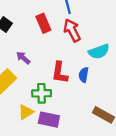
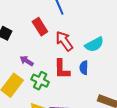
red arrow: (72, 30) -> (64, 41), moved
green cross: (42, 93) -> (40, 81), moved, turned 36

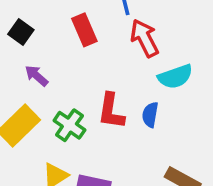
red arrow: (64, 41) -> (144, 38), moved
purple arrow: (27, 61) -> (37, 76), moved

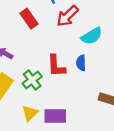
red arrow: (144, 38) -> (68, 16), turned -95
green cross: (69, 125) -> (32, 80), turned 30

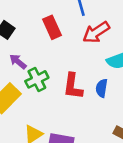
green cross: (32, 80) -> (37, 79), moved

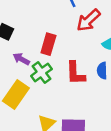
red rectangle: (52, 27) -> (48, 44), moved, turned 50

